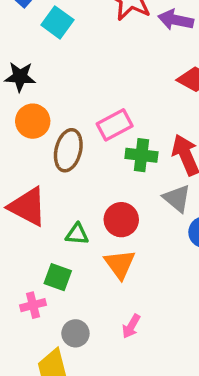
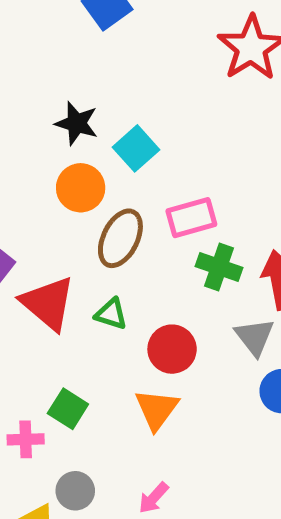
cyan square: (57, 22) -> (136, 148), moved
green triangle: (77, 234) -> (111, 314), moved

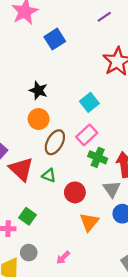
cyan square: (136, 148) -> (89, 102), moved
pink rectangle: (191, 218) -> (87, 135), turned -30
orange triangle: (157, 409) -> (89, 222), moved

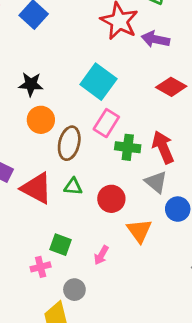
cyan square: (89, 102) -> (98, 82), size x1.4
pink arrow: (63, 258) -> (101, 255), moved

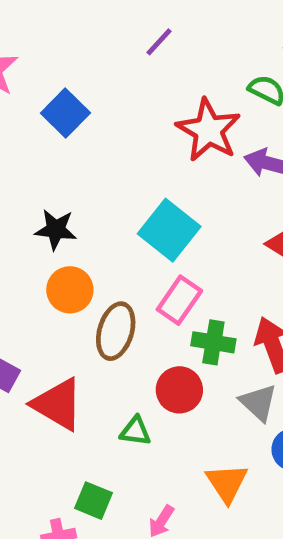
green triangle: (73, 187) -> (135, 431), moved
red circle: (111, 199) -> (179, 390), moved

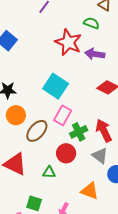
brown ellipse: (116, 331) -> (37, 131), turned 30
green cross: (213, 342) -> (79, 132), turned -30
orange triangle: (227, 483) -> (90, 191), turned -30

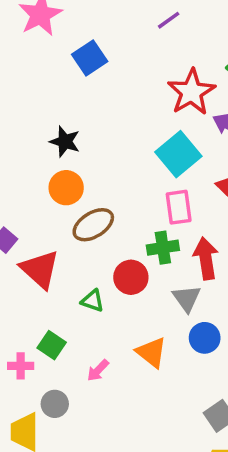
cyan square: (56, 86) -> (178, 154), moved
pink rectangle: (63, 115) -> (179, 207), moved, turned -54

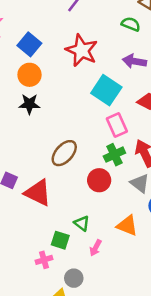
red star: (191, 92) -> (82, 50), moved
orange circle: (66, 188) -> (30, 75), moved
green triangle: (93, 301) -> (82, 223), moved, turned 35

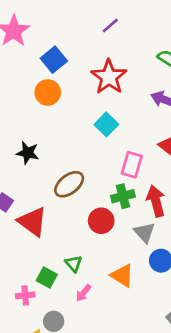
cyan square: (106, 90) -> (106, 124), moved, size x0.7
black star: (29, 104) -> (28, 153), moved
pink rectangle: (117, 125) -> (132, 165), turned 30

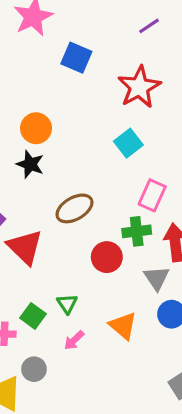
blue square: (54, 60) -> (76, 58), turned -35
orange circle: (48, 92) -> (36, 128), moved

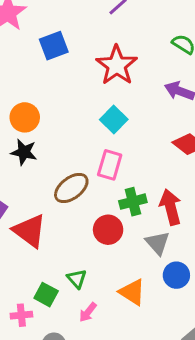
blue square: (76, 58) -> (54, 46), turned -36
pink rectangle: (152, 195) -> (110, 165), moved

